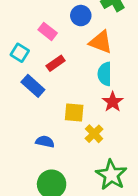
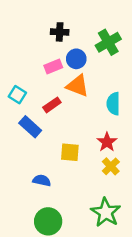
pink rectangle: (48, 31) -> (53, 67), moved, turned -60
orange triangle: (101, 42) -> (78, 86), moved
cyan semicircle: (105, 74) -> (113, 104), moved
yellow cross: (94, 134) -> (111, 166), moved

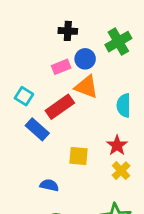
red rectangle: (52, 105) -> (60, 107), size x1.5

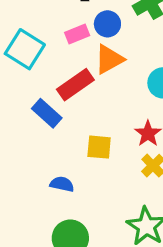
orange triangle: (86, 87) -> (109, 59), turned -50
cyan square: (24, 96) -> (25, 49), moved, size x1.6

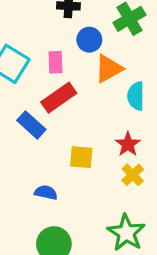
pink rectangle: (77, 34) -> (56, 62), moved, turned -70
orange triangle: (109, 59) -> (109, 69), moved

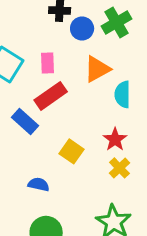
blue circle: (89, 40) -> (82, 28), moved
yellow square: (81, 157) -> (72, 151), turned 30

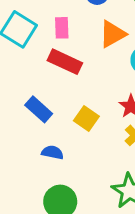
red rectangle: (51, 96) -> (65, 62), turned 60
blue rectangle: (25, 121) -> (39, 109), moved

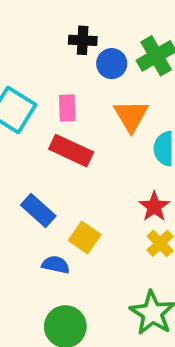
orange triangle: (113, 34) -> (131, 116), turned -32
yellow square: (86, 119) -> (85, 238), moved

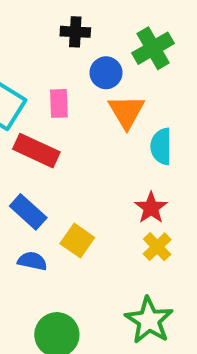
blue circle: (112, 64) -> (106, 73), moved
red rectangle: (71, 151) -> (36, 151), moved
blue semicircle: (56, 265) -> (32, 261), moved

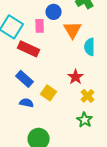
blue circle: (106, 73) -> (54, 12), moved
red star: (151, 208) -> (76, 77), moved
green star: (149, 320) -> (85, 120), moved, size x0.7

